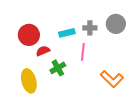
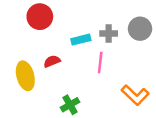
red circle: (29, 35) -> (40, 17), moved
green cross: (58, 68) -> (70, 105), moved
yellow ellipse: (29, 81) -> (25, 76), moved

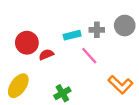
red circle: (40, 17) -> (27, 43), moved
pink line: (100, 63) -> (89, 56), turned -48
yellow ellipse: (25, 76) -> (18, 86), moved, turned 50

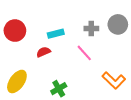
cyan rectangle: (72, 35) -> (56, 34), moved
red circle: (27, 43) -> (15, 31), moved

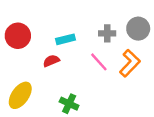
orange L-shape: (114, 80) -> (130, 63), moved, turned -90
green cross: (59, 89) -> (69, 104), turned -35

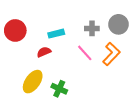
yellow ellipse: (20, 95) -> (33, 82), moved

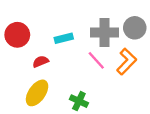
gray cross: (92, 28) -> (104, 32), size x1.6
red semicircle: (44, 52) -> (41, 62), moved
green cross: (59, 89) -> (79, 101), moved

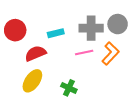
pink line: (96, 60) -> (84, 52), turned -60
red semicircle: (41, 62) -> (35, 53), size x1.5

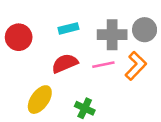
cyan rectangle: (56, 33) -> (68, 28), moved
red semicircle: (35, 53) -> (65, 63), moved

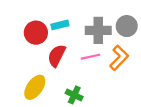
red circle: (19, 37) -> (36, 33), moved
red semicircle: (65, 63) -> (57, 56), turned -40

